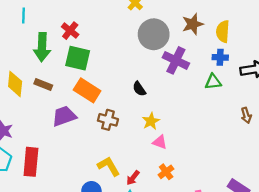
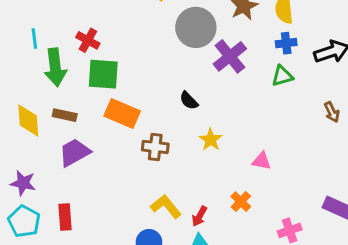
cyan line: (24, 15) -> (34, 38), moved
purple cross: (176, 60) -> (230, 56), turned 35
purple trapezoid: (64, 116) -> (75, 153), moved
pink triangle: (160, 142) -> (262, 161), moved
red rectangle: (31, 162) -> (65, 217), size x0.7

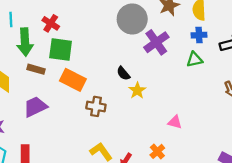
brown rectangle: (65, 115) -> (36, 69), moved
yellow star: (211, 140) -> (137, 90), moved

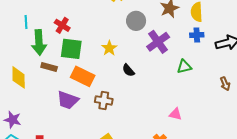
gray circle: (132, 19) -> (136, 21), size x0.7
green triangle: (194, 60) -> (184, 67), moved
yellow star: (137, 90) -> (109, 48), moved
purple trapezoid: (35, 107) -> (68, 100), moved, turned -135

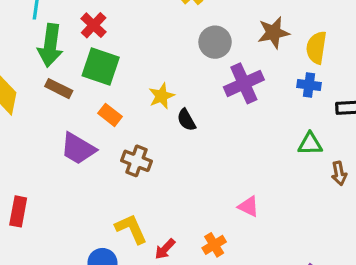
yellow star: (109, 48) -> (162, 96), moved
green triangle: (184, 67) -> (310, 144), moved
orange rectangle: (83, 76) -> (110, 115), size x0.6

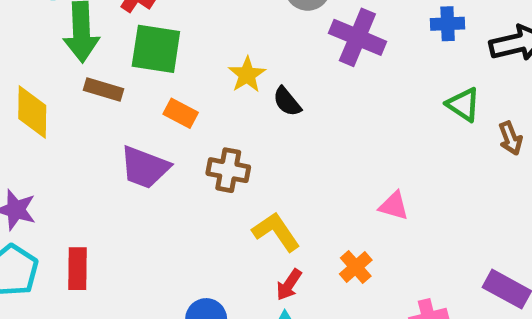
purple cross: (244, 83) -> (357, 37), turned -33
green triangle: (310, 144) -> (463, 105), turned 45
yellow L-shape: (131, 229) -> (276, 232), moved

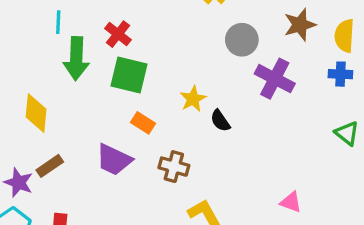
brown rectangle: (104, 90) -> (50, 166), moved, turned -56

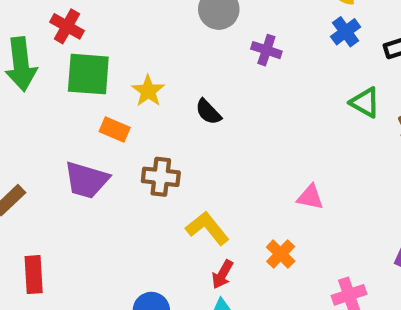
blue cross: (340, 74) -> (346, 32), turned -30
purple cross: (275, 79) -> (266, 50), size x0.6
yellow star: (193, 99) -> (148, 91), moved

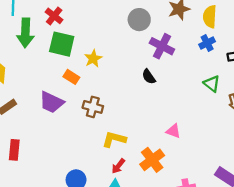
purple cross: (266, 50) -> (162, 46), size x1.5
black semicircle: (208, 112) -> (149, 77), moved
yellow L-shape: (207, 228) -> (114, 139), turned -45
orange cross: (281, 254) -> (152, 160), size x1.5

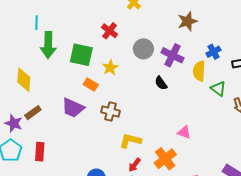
red cross: (54, 16) -> (110, 31), moved
yellow semicircle: (210, 17) -> (199, 71), moved
gray circle: (139, 20) -> (143, 49), moved

